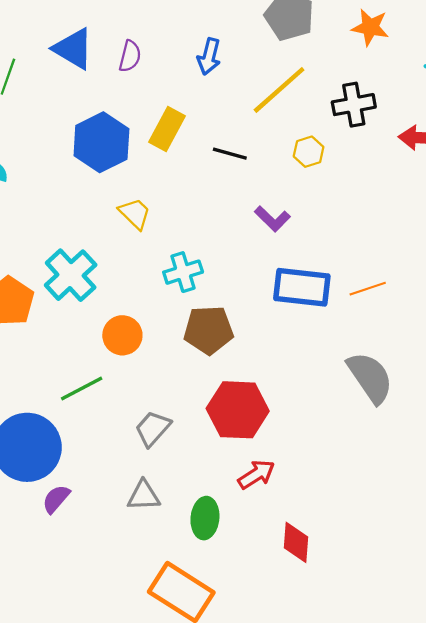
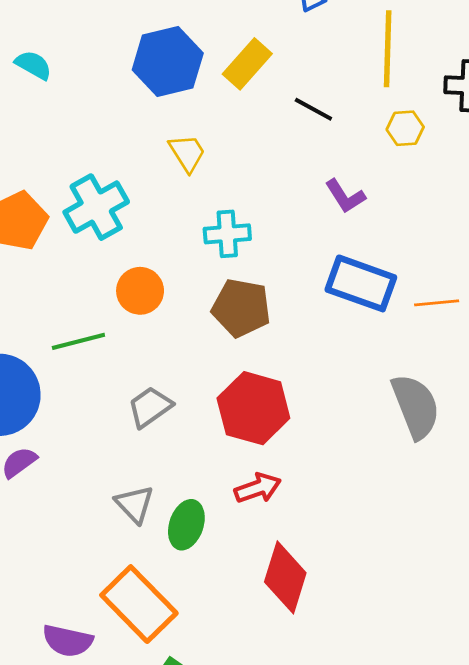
yellow line: (279, 90) -> (388, 49), turned -60
gray triangle: (144, 496) -> (135, 504), moved, turned 36
red diamond: (296, 542) -> (285, 577), size x1.4

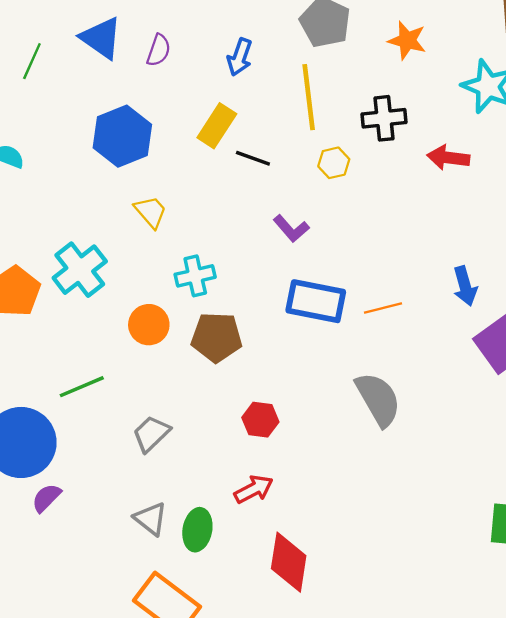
yellow rectangle: (247, 64) -> (217, 126), moved
orange circle: (140, 291) -> (149, 325), moved
red hexagon: (253, 408) -> (260, 420), moved, size x0.6

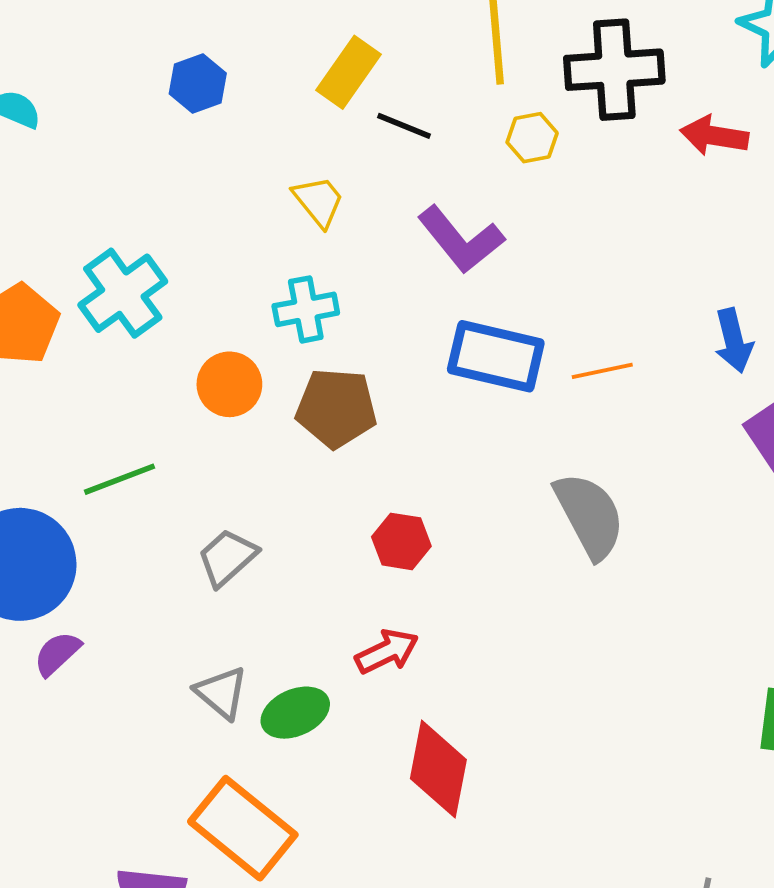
black cross: (384, 118) -> (614, 70), size x1.4
blue hexagon: (122, 136) -> (198, 83), size x0.6
yellow trapezoid: (151, 212) -> (319, 201), moved
purple L-shape: (291, 229) -> (461, 240), size x1.5
green ellipse: (197, 530) -> (295, 713), turned 54

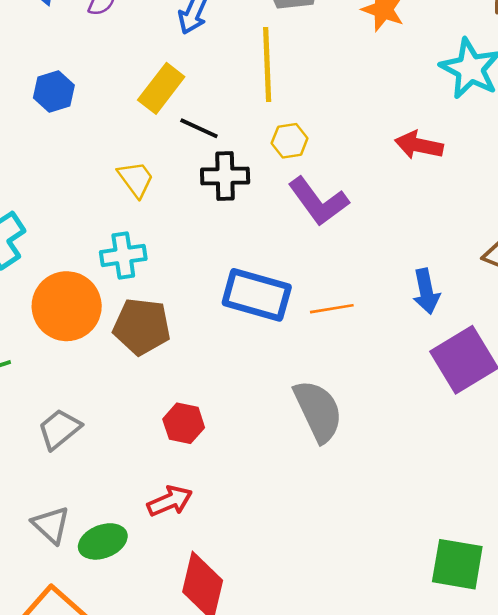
black cross: (614, 70) -> (225, 176), moved, size x0.7
purple L-shape: (461, 240) -> (318, 201), moved
orange circle: (229, 384) -> (67, 306), size x1.5

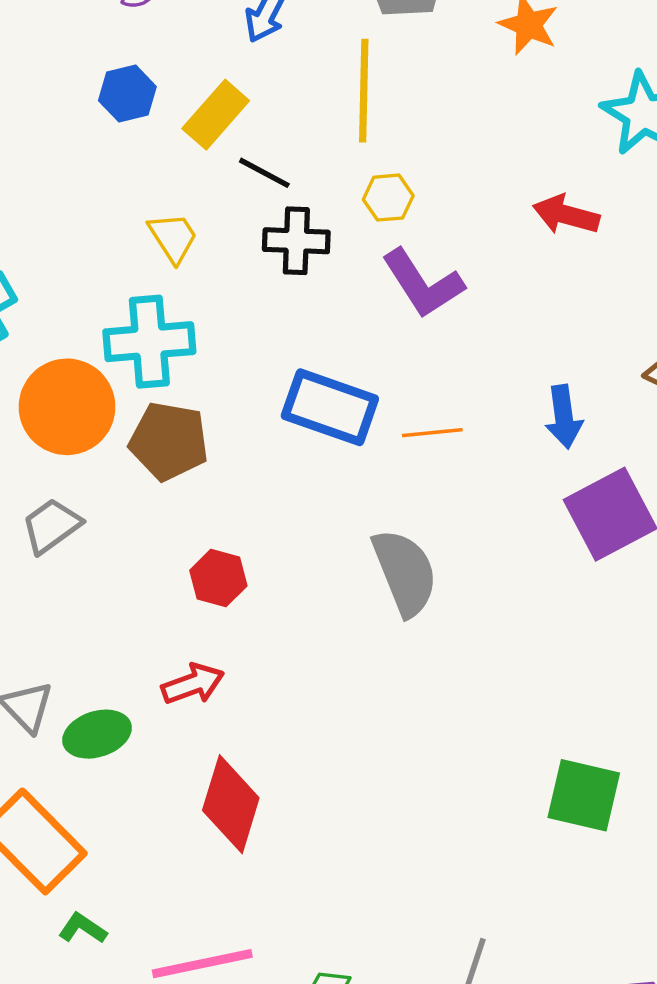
blue hexagon: (54, 92) -> (127, 94), moved
cyan cross: (123, 255) -> (149, 342), size x1.4
gray trapezoid: (59, 429) -> (51, 526), moved

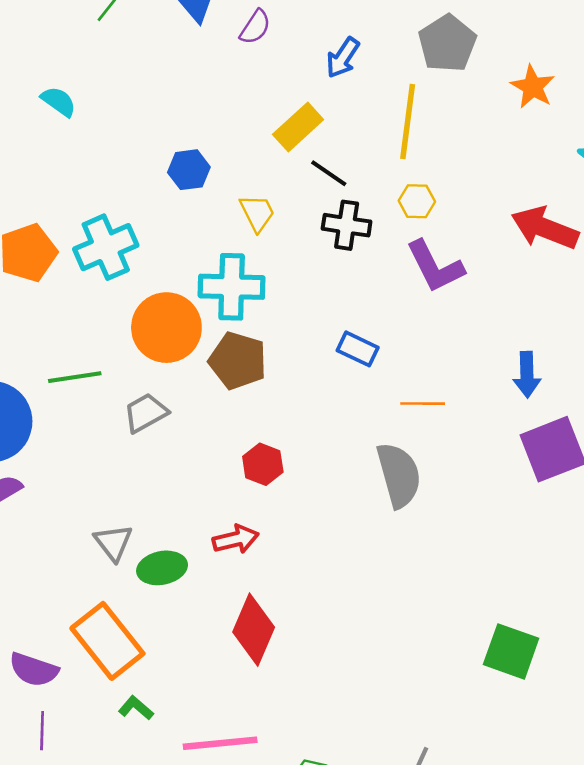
blue hexagon: (127, 94) -> (189, 170), moved
red arrow: (566, 215) -> (545, 228), size x1.4
blue rectangle: (330, 407) -> (358, 349), size x0.6
orange line: (432, 433) -> (423, 404), moved

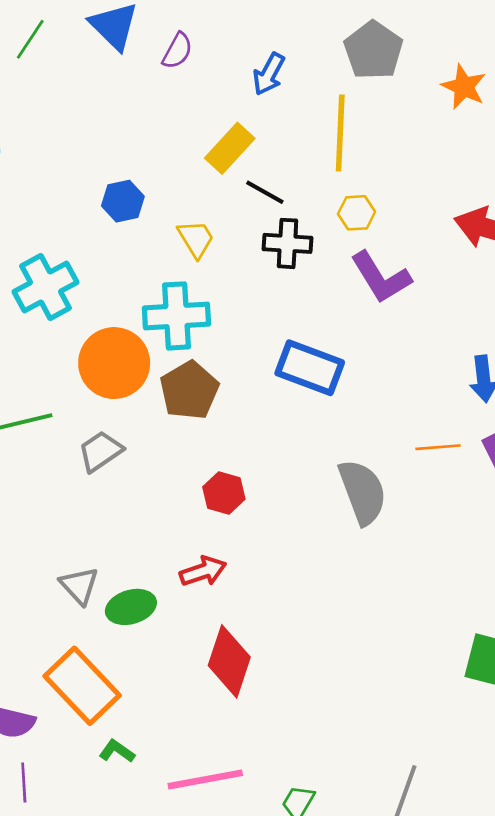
blue rectangle: (358, 349) -> (310, 368), size x1.6
brown pentagon: (238, 361) -> (189, 390), turned 30
orange line: (423, 404) -> (438, 447), moved

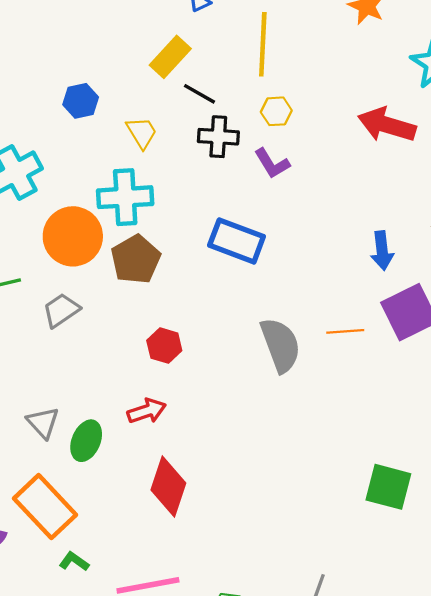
purple L-shape: (381, 277) -> (272, 163), moved, size x0.7
orange line: (438, 447) -> (345, 331), moved
green ellipse: (131, 607) -> (86, 441), turned -51

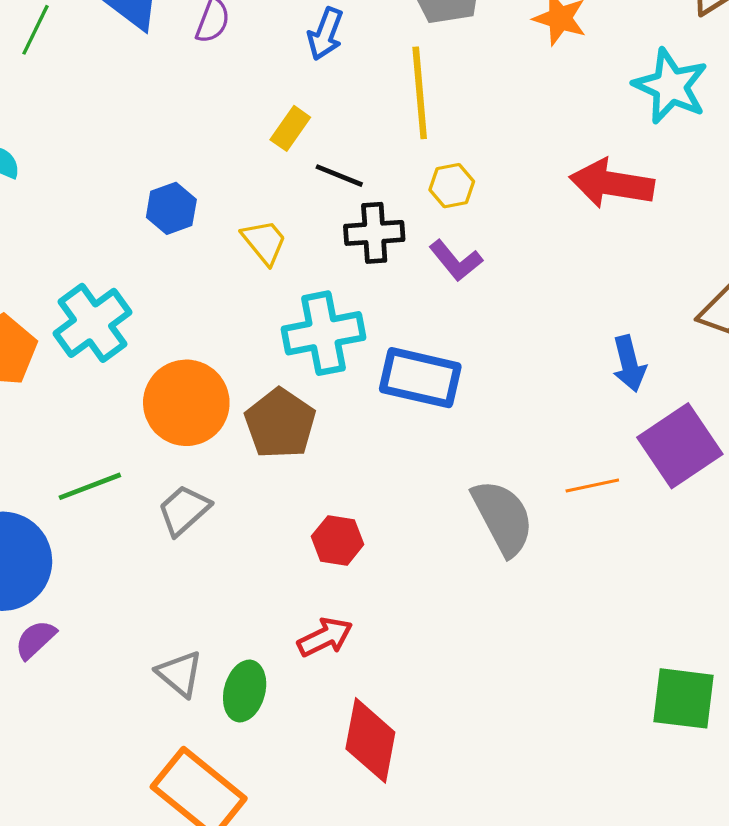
yellow rectangle: (170, 57) -> (290, 128), size x0.7
cyan cross: (125, 197) -> (323, 333), moved

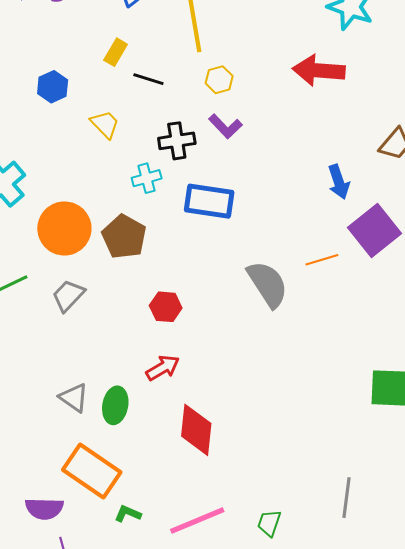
blue hexagon: (171, 208) -> (53, 87), moved
black cross: (374, 233) -> (177, 141), moved
cyan cross: (323, 333) -> (147, 178), size x0.6

